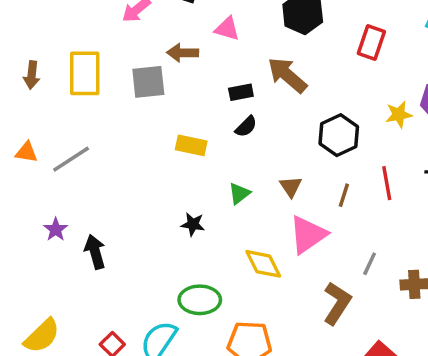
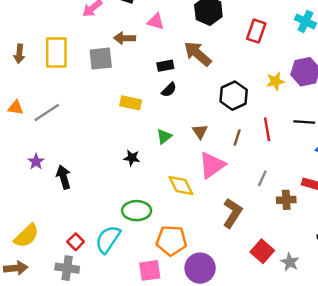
gray line: (370, 264) -> (262, 178), moved

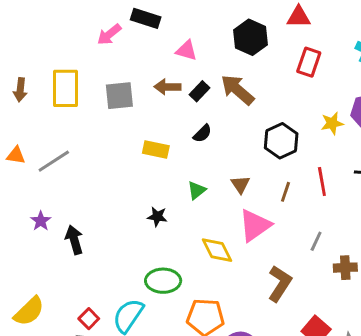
brown arrow: (125, 38) -> (167, 87), moved
black rectangle: (165, 66) -> (200, 91), moved, turned -35

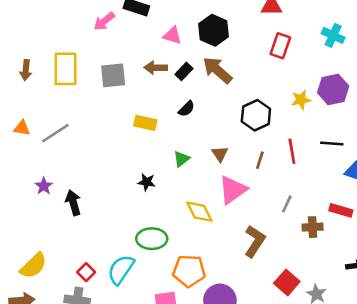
black hexagon: (251, 37) -> (214, 30), moved

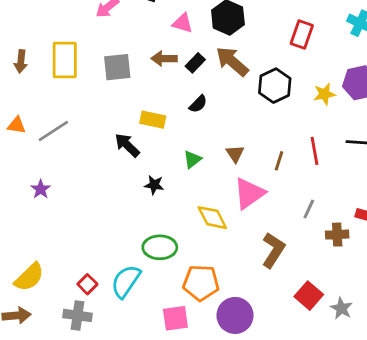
black hexagon: (256, 115) -> (275, 86), moved
black arrow: (73, 203) -> (127, 145), moved, turned -30

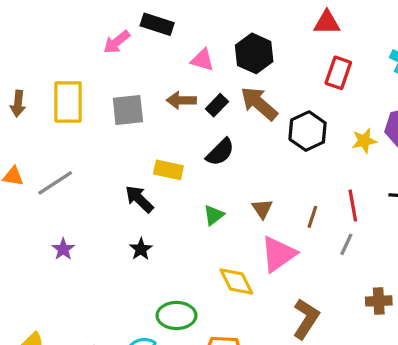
black semicircle: (198, 104) -> (220, 152), size x1.4
black star: (154, 185) -> (141, 249), moved, turned 30
purple star: (41, 189) -> (63, 249), moved
gray line: (309, 209) -> (346, 244), moved

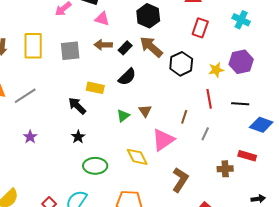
pink triangle: (202, 60) -> (102, 19), moved
red line: (353, 205) -> (209, 99), moved
brown triangle: (262, 209) -> (145, 111), moved
green ellipse: (176, 315) -> (95, 166), moved

